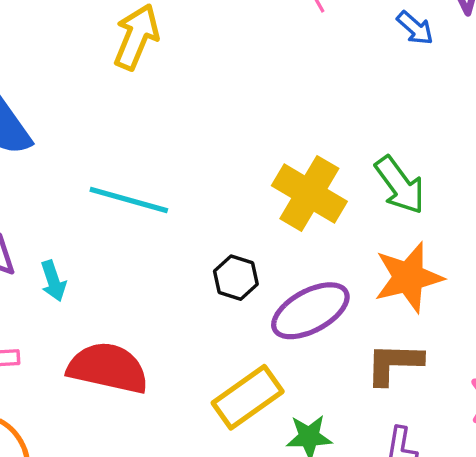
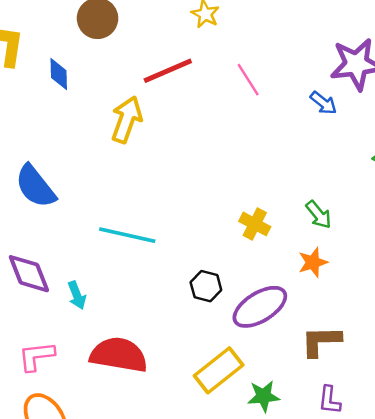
green arrow: (400, 185) -> (319, 215), size x0.7
yellow cross: (309, 194) -> (255, 224), size x0.6
orange star: (408, 277) -> (313, 262), moved, size x0.6

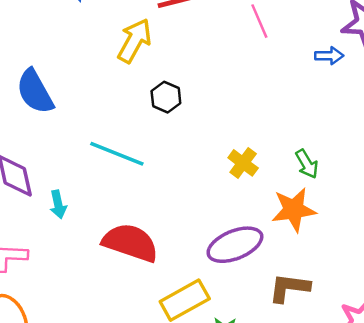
blue arrow: (323, 103) -> (329, 56), turned -48
orange star: (313, 262) -> (294, 210), size x1.5
black hexagon: (206, 286) -> (166, 97), moved
red semicircle: (119, 355) -> (130, 243), moved

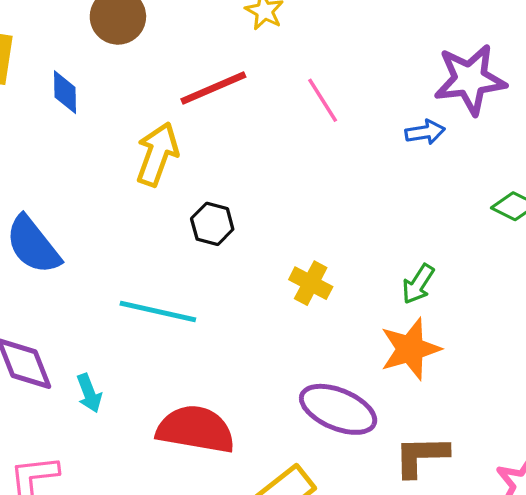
yellow cross: (243, 163) -> (311, 283), moved
green arrow: (307, 164) -> (418, 284), turned 72
purple ellipse: (235, 245) -> (338, 409), turned 54

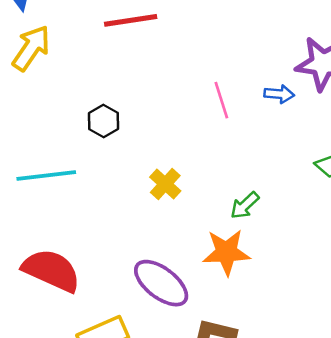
pink line: (323, 100) -> (221, 100), moved
yellow arrow: (157, 154) -> (31, 48), moved
cyan line: (158, 312) -> (46, 176), turned -34

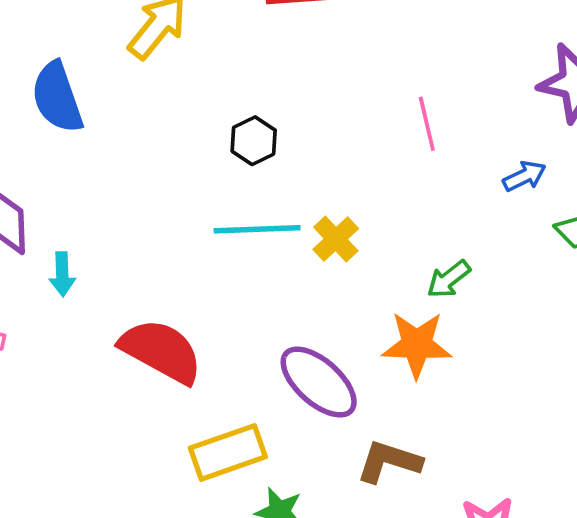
blue arrow: (279, 94) -> (524, 176), moved, turned -36
cyan line: (46, 176) -> (257, 229), moved

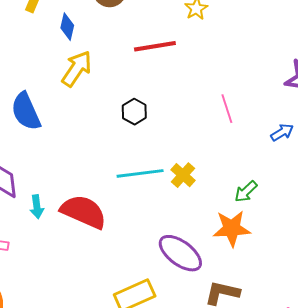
black hexagon: (254, 141) -> (134, 112), moved
red semicircle: (161, 351) -> (84, 212), moved

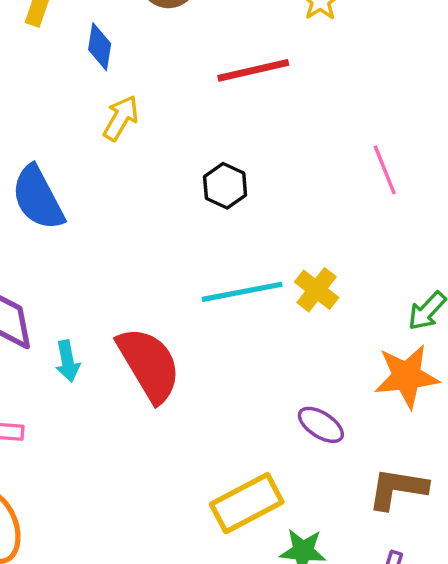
yellow arrow: (77, 69) -> (121, 118), size x0.7
red semicircle: (84, 212) -> (149, 364), turned 39
purple ellipse: (180, 253) -> (321, 425), size x0.6

